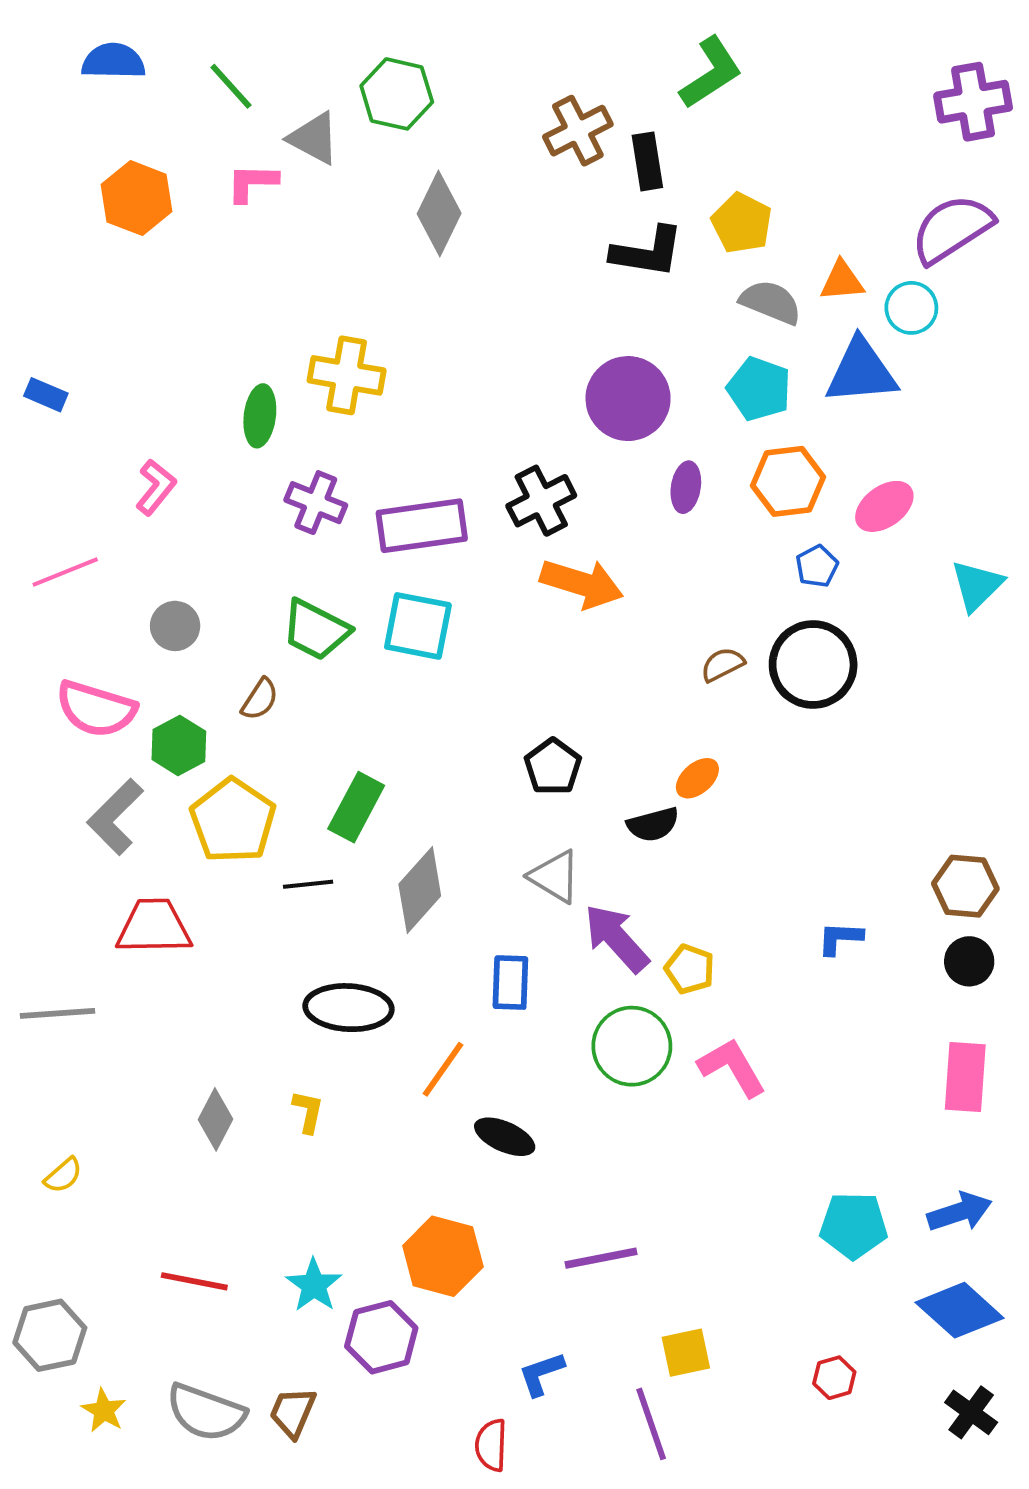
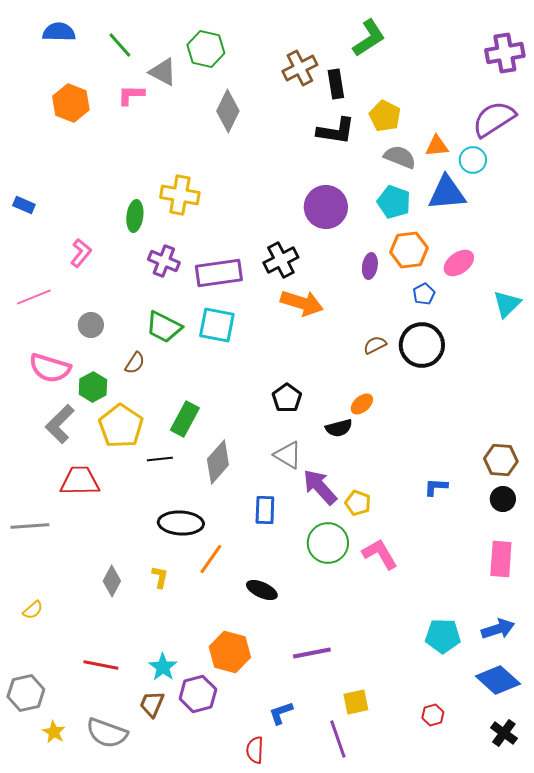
purple ellipse: (686, 487) -> (370, 266), moved
orange line: (443, 1069) -> (211, 559), moved
brown trapezoid: (293, 1412) -> (152, 704), moved

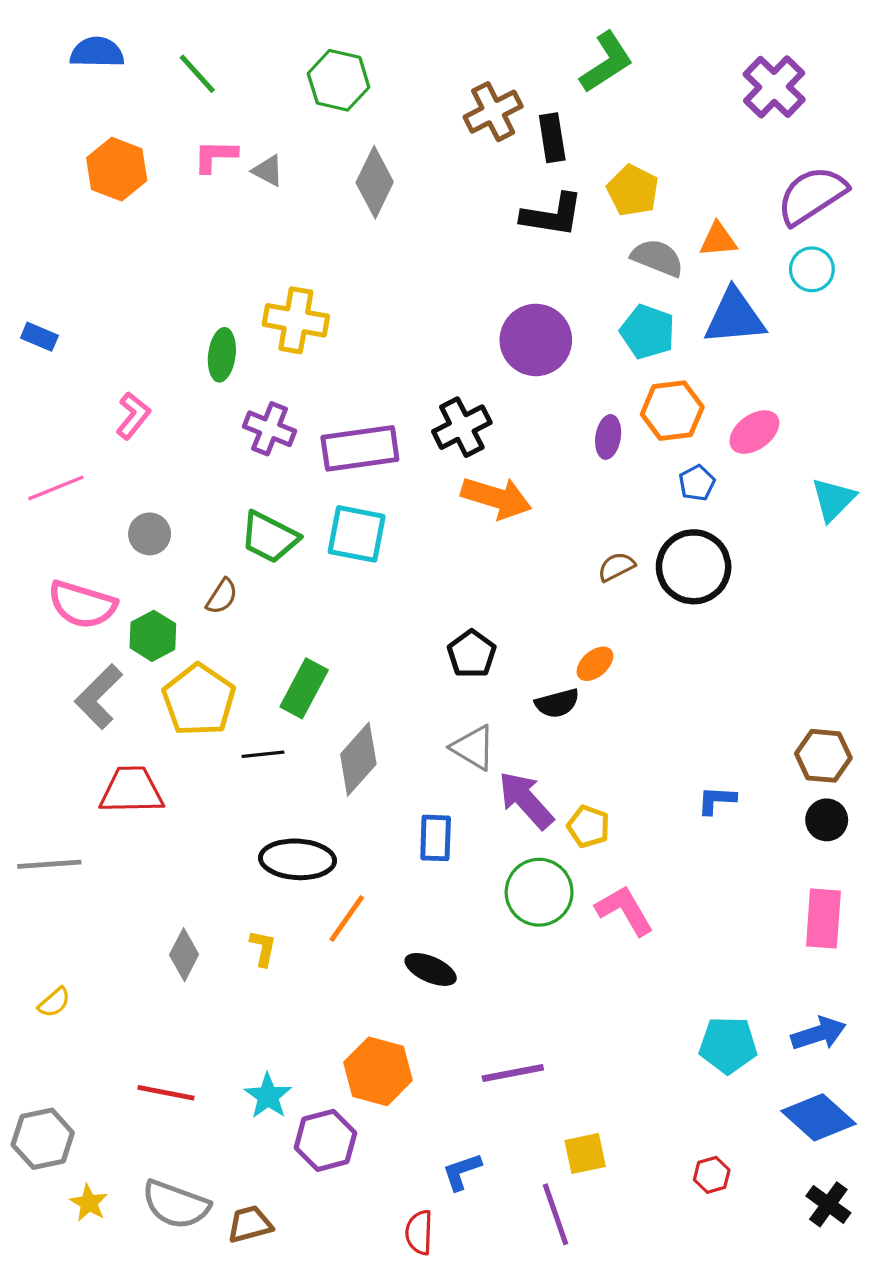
purple cross: (505, 53) -> (774, 87), moved, turned -36
gray triangle: (163, 72) -> (268, 171), moved, size x0.7
cyan circle: (473, 160) -> (812, 269), moved
brown trapezoid: (152, 704) -> (250, 1224), moved, turned 52

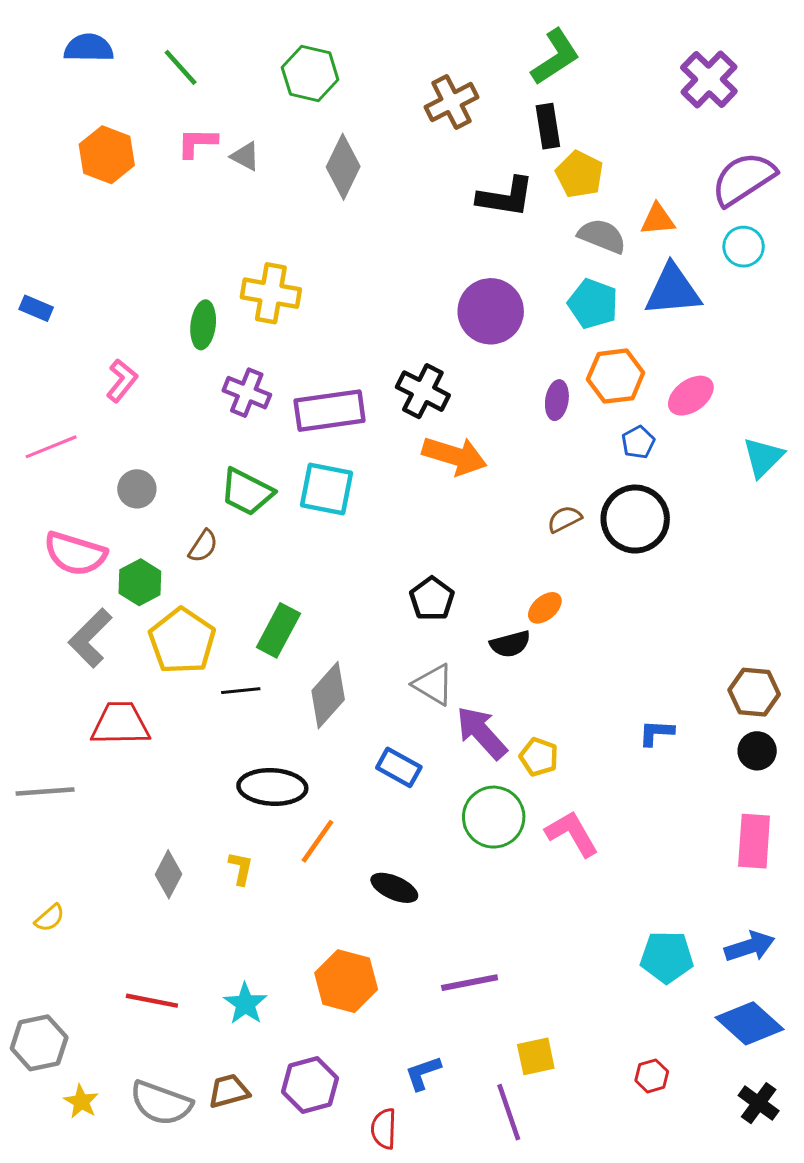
black rectangle: (552, 138) -> (548, 126), moved
black cross: (462, 427) -> (423, 391), turned -36
blue rectangle: (436, 838) -> (399, 767), turned -63
purple hexagon: (325, 1140) -> (310, 1085), moved
brown trapezoid: (250, 1224) -> (229, 1091), moved

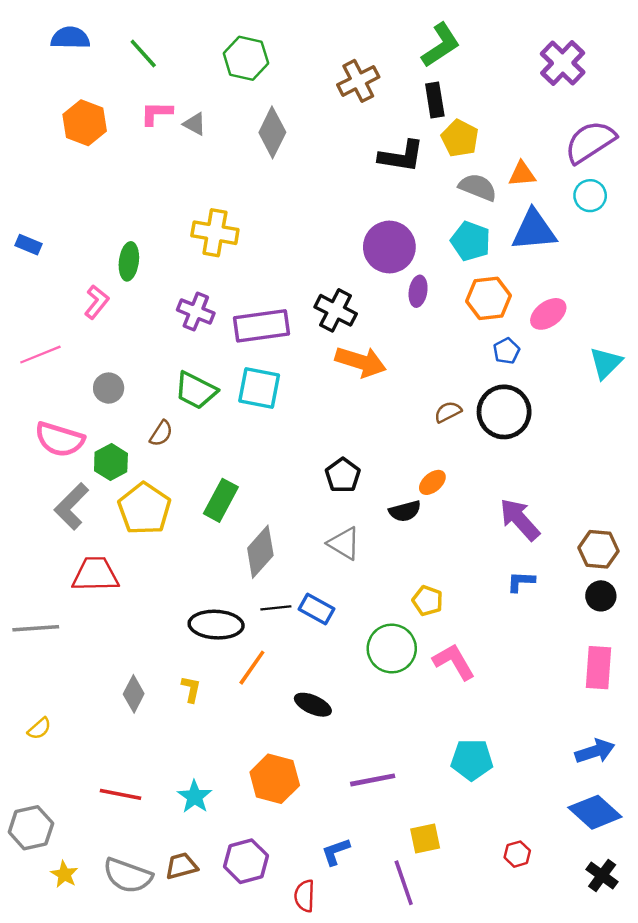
green ellipse: (203, 325) -> (129, 261), moved
purple ellipse: (557, 400) -> (418, 291), moved
black line: (241, 691) -> (276, 608), moved
purple arrow: (482, 733) -> (520, 519), moved
cyan pentagon: (667, 957) -> (472, 760), moved

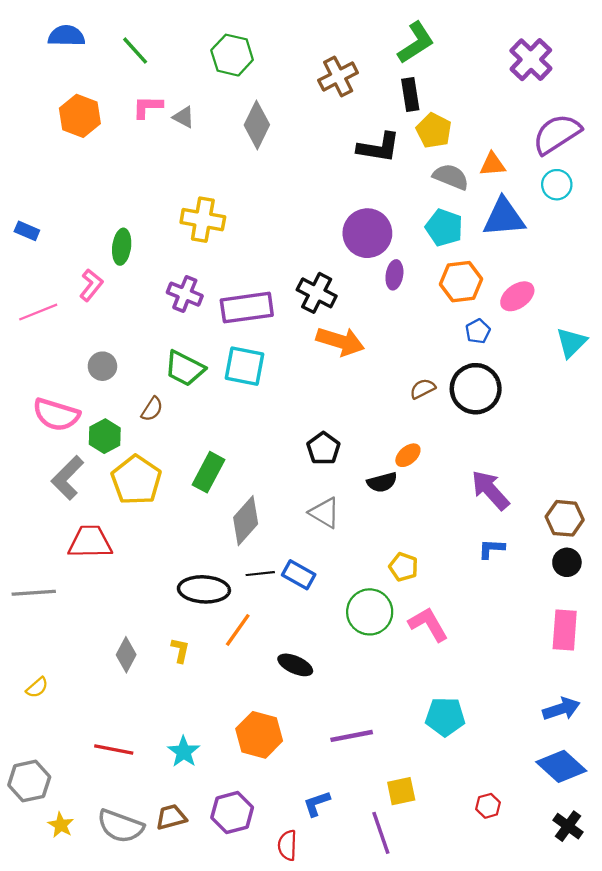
pink line: (40, 355) -> (38, 312), moved

